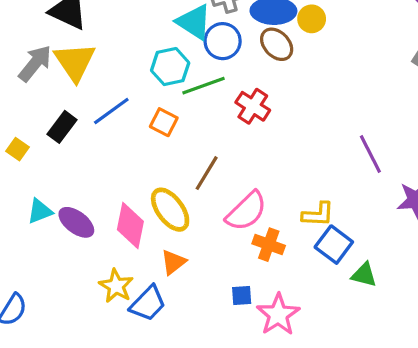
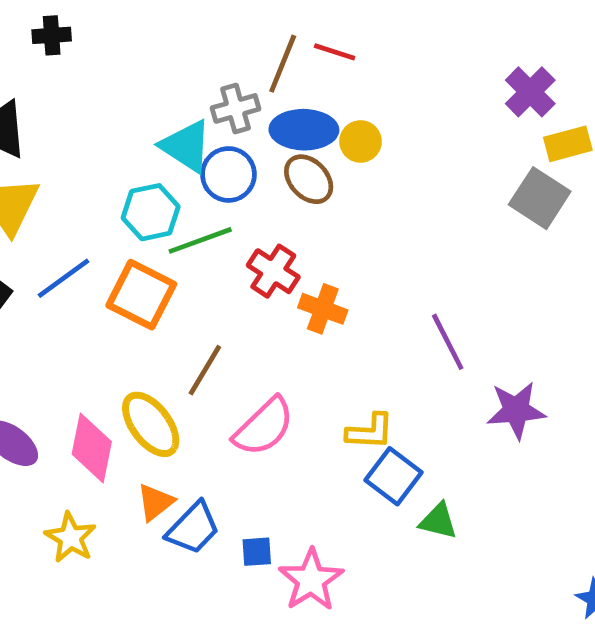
orange square: (164, 122) -> (141, 295), size x1.6
orange cross: (269, 245) -> (323, 309), moved
blue trapezoid: (148, 303) -> (193, 528), moved

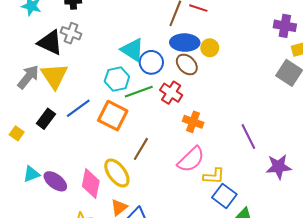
purple cross: (530, 92) -> (285, 26), turned -35
gray cross: (236, 108) -> (71, 33), moved, turned 36
red cross: (273, 271) -> (171, 93), moved
pink semicircle: (264, 427) -> (191, 159), moved

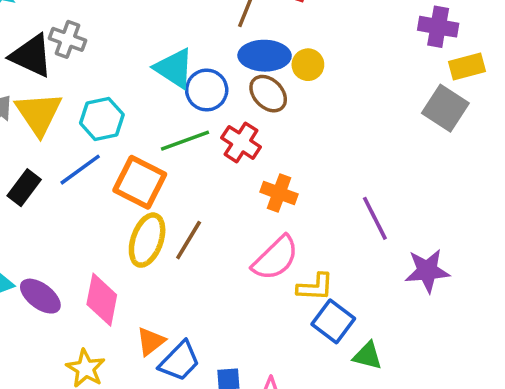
cyan hexagon: (117, 79) -> (102, 119), moved
yellow ellipse: (117, 173) -> (147, 240), moved, turned 56

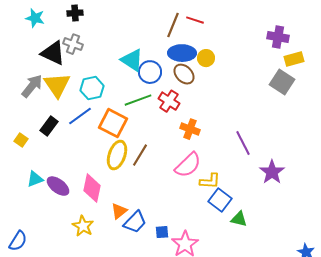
purple star: (427, 271) -> (272, 172), turned -30

